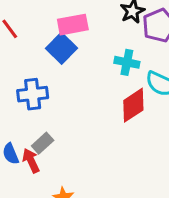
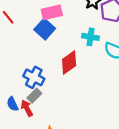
blue cross: (33, 94) -> (34, 77), moved, turned 36
red diamond: (133, 105) -> (69, 62), moved

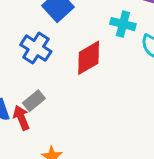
blue cross: (34, 77) -> (36, 48), moved

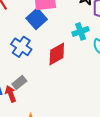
cyan cross: (123, 24) -> (81, 31), turned -35

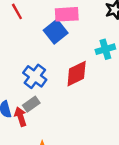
blue cross: (21, 47) -> (35, 76), moved

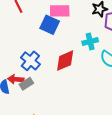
blue square: (56, 32) -> (50, 25), turned -30
red arrow: (21, 117) -> (16, 79), moved, turned -70

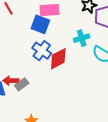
blue cross: (30, 61) -> (42, 51), moved

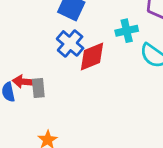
gray rectangle: (22, 84) -> (38, 88), turned -64

